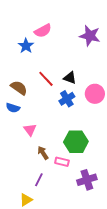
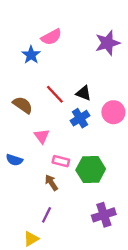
purple star: (90, 36) -> (107, 43), turned -30
blue semicircle: (13, 108) -> (14, 160), moved
pink triangle: (30, 130) -> (42, 136), moved
pink rectangle: (62, 162) -> (61, 161), moved

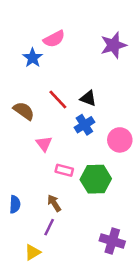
pink circle: (113, 112) -> (120, 140), moved
blue semicircle: (14, 160) -> (15, 204), moved, turned -105
brown arrow: (51, 183) -> (54, 203), moved
purple cross: (104, 215) -> (112, 241), moved, turned 35

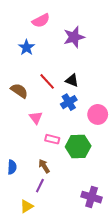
pink semicircle: (54, 39) -> (41, 21), moved
purple star: (113, 45) -> (74, 37), moved

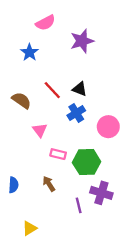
purple line: (40, 186) -> (79, 205), moved, turned -40
purple cross: (92, 197) -> (101, 193), moved

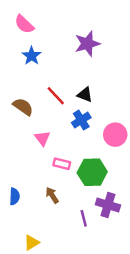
pink semicircle: (45, 23) -> (24, 24), moved, turned 72

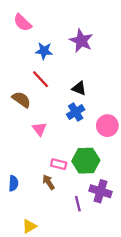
purple star: (87, 44) -> (81, 41), turned -30
blue star: (32, 56) -> (44, 51), moved, turned -30
red line: (56, 96) -> (41, 79), moved
pink rectangle: (62, 164) -> (59, 164), moved

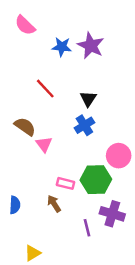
blue star: (44, 51) -> (62, 47), moved
black triangle: (79, 88) -> (88, 99), turned 42
brown semicircle: (21, 100) -> (25, 127), moved
pink circle: (107, 126) -> (119, 156), moved

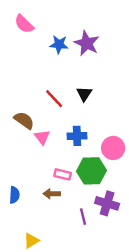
red line: (45, 89) -> (54, 99), moved
blue cross: (84, 125) -> (77, 136), moved, turned 30
brown arrow: (54, 204) -> (52, 194), turned -56

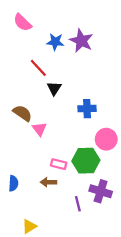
black triangle: (84, 94) -> (54, 88), moved
red line: (54, 99) -> (38, 68), moved
blue cross: (77, 136) -> (87, 109), moved

